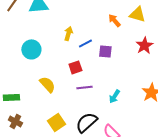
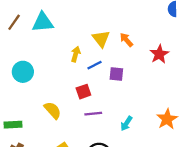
yellow triangle: (137, 14) -> (101, 39), moved, turned 36
red star: (144, 45) -> (159, 54), moved
cyan circle: (31, 49) -> (23, 72), moved

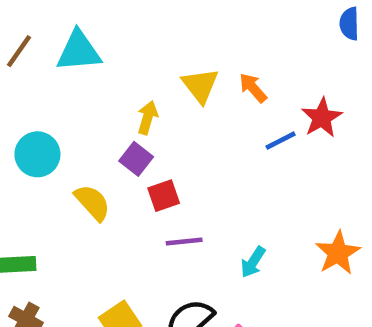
blue line: (94, 65) -> (281, 141), moved
purple square: (116, 74) -> (136, 159), moved, turned 32
yellow semicircle: (53, 110) -> (92, 202), moved

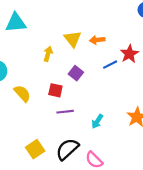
orange arrow: (253, 88) -> (97, 40), turned -56
purple square: (136, 159) -> (76, 73), moved
red square: (164, 196) -> (55, 90), turned 32

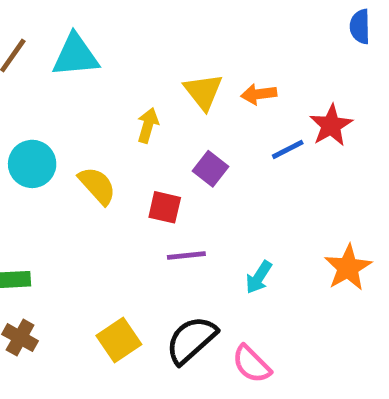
yellow semicircle: (22, 93) -> (97, 186), moved

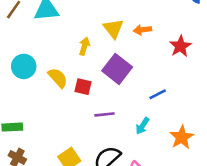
blue line: (288, 149) -> (158, 94), moved
purple square: (211, 169) -> (117, 69), size x1.6
red square: (165, 207) -> (83, 87), moved
orange star: (348, 268) -> (182, 137), moved

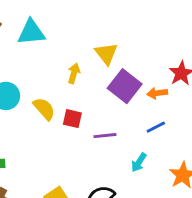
orange arrow: (142, 30) -> (157, 93), moved
purple square: (117, 69) -> (125, 86), moved
purple line: (105, 114) -> (105, 136), moved

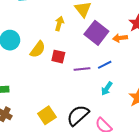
yellow semicircle: (44, 109) -> (38, 49), turned 78
blue line: (156, 127) -> (105, 65), moved

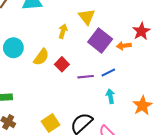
red square: (58, 57) -> (62, 64), turned 32
cyan arrow: (107, 88) -> (110, 96), turned 136

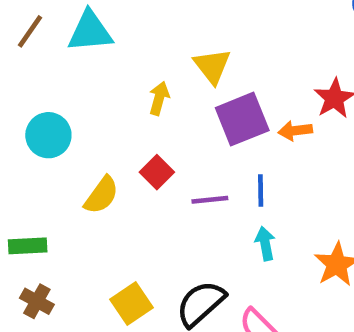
purple square: (100, 41) -> (242, 119), turned 30
yellow semicircle: (41, 57) -> (101, 195), moved
blue line: (108, 73) -> (261, 191), turned -64

